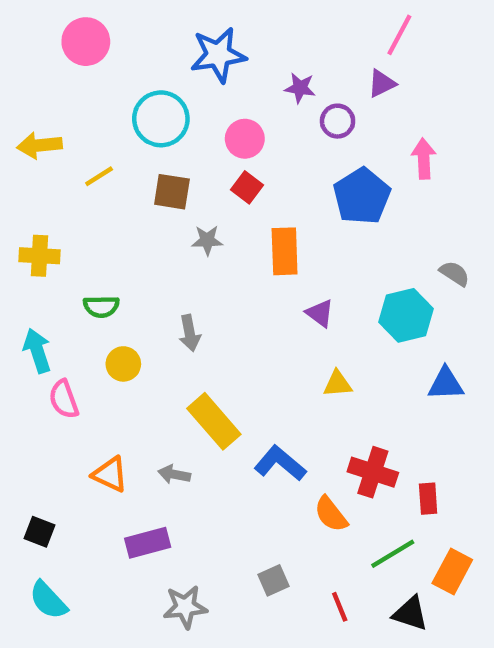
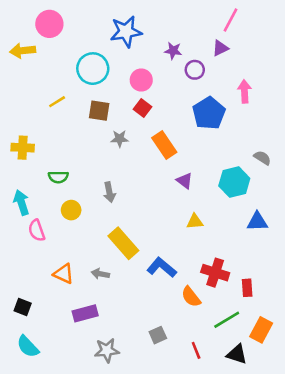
yellow arrow: (39, 145) -> (23, 51), moved
orange rectangle: (285, 251) -> (164, 145), turned -32

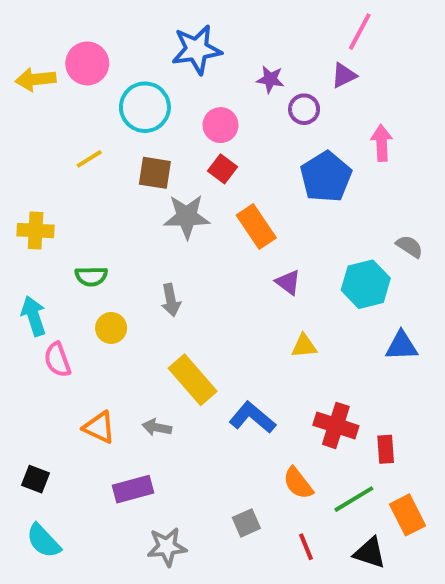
pink circle: (49, 24) -> (87, 63), moved
gray star: (120, 139) -> (187, 217), size x1.6
orange semicircle: (191, 297) -> (298, 483), moved
orange rectangle: (261, 330) -> (407, 515), turned -55

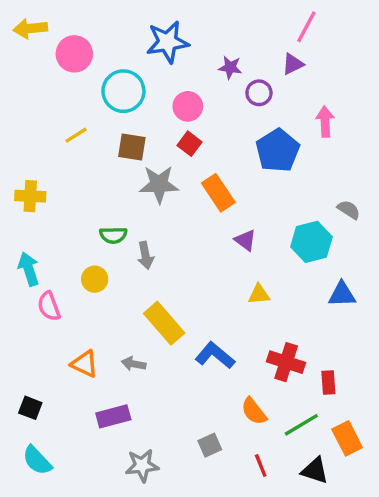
yellow arrow: (36, 79) -> (30, 28), moved
green semicircle: (91, 276) -> (113, 235), moved

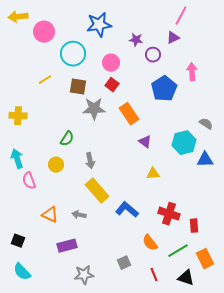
green semicircle: (113, 235) -> (67, 139), turned -56
gray arrow: (145, 255) -> (90, 161), moved
blue triangle: (342, 294) -> (205, 160), moved

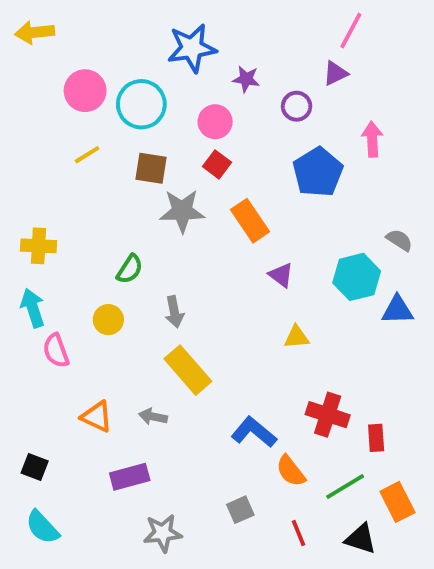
pink circle: (44, 32) -> (85, 91), moved
purple star: (136, 40) -> (246, 79), moved
yellow cross: (18, 116) -> (39, 246), moved
blue L-shape: (127, 210) -> (254, 432), moved

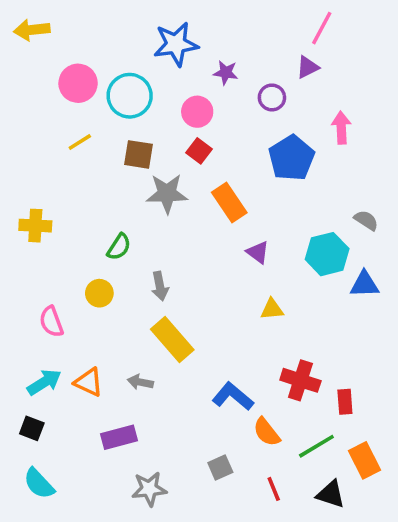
cyan arrow: (33, 308) -> (44, 382), moved, turned 76

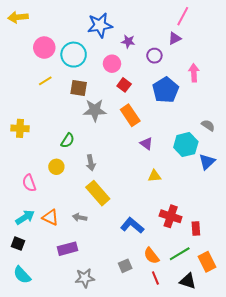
red square: (199, 151) -> (124, 85), moved
blue triangle: (364, 284) -> (207, 162), turned -42
orange semicircle: (267, 432) -> (151, 256), moved

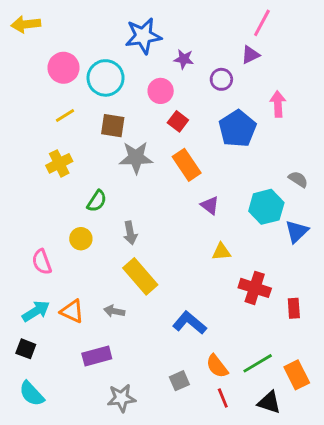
yellow cross: (20, 128) -> (59, 163), moved, turned -30
red cross: (171, 216) -> (255, 288), moved
red rectangle: (196, 228) -> (294, 308), moved

